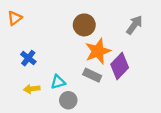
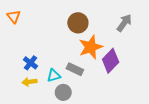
orange triangle: (15, 18) -> (14, 17), turned -32
blue cross: (28, 58) -> (31, 63), moved
gray rectangle: (92, 75) -> (75, 69), moved

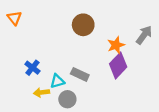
gray arrow: (124, 23) -> (144, 35), moved
orange star: (91, 47) -> (116, 45), moved, size x0.7
yellow arrow: (29, 82) -> (41, 92), moved

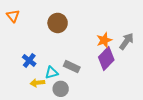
brown circle: (83, 25) -> (58, 23), moved
gray arrow: (144, 35) -> (127, 41), moved

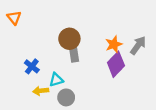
brown circle: (58, 23) -> (69, 39), moved
gray rectangle: (72, 67) -> (74, 53), moved, turned 56

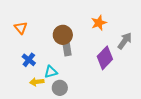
orange triangle: (14, 18) -> (21, 28), moved
orange star: (114, 44) -> (99, 23), moved

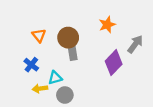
orange triangle: (21, 28) -> (39, 35), moved

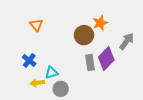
orange triangle: (39, 35) -> (36, 25), moved
brown circle: (68, 38) -> (84, 35), moved
gray rectangle: (72, 52) -> (90, 63), moved

